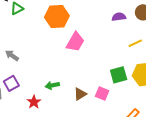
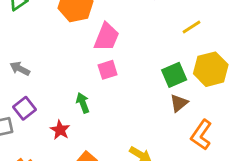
green arrow: (52, 85) -> (83, 103), turned 88
pink square: (102, 93) -> (108, 70), moved, turned -32
brown triangle: (80, 94) -> (179, 103), moved

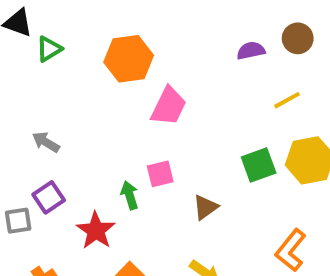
pink square: (108, 70) -> (160, 174), moved
brown triangle: (179, 103) -> (205, 207), moved
red star: (60, 130) -> (96, 231), size x1.4

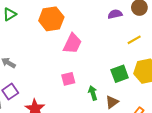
green arrow: (130, 195) -> (93, 93), moved
brown triangle: (205, 207) -> (112, 102), moved

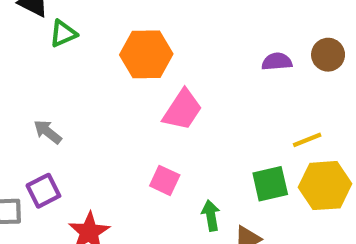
yellow line: (134, 40) -> (307, 140), moved
pink square: (68, 79) -> (165, 180), turned 32

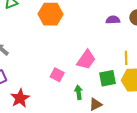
pink trapezoid: (182, 110) -> (86, 60), moved
yellow line: (307, 140) -> (126, 58), turned -72

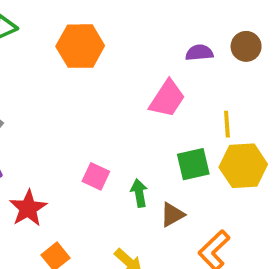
pink trapezoid: (86, 60) -> (167, 99), moved
pink square: (57, 75) -> (96, 176), moved

